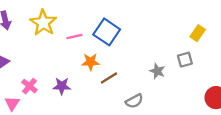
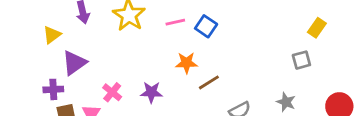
blue square: (107, 32) -> (206, 26), size x0.7
pink line: (74, 37) -> (175, 22), moved
gray star: (157, 71) -> (286, 102), moved

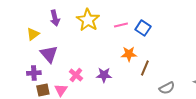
purple triangle: (74, 63) -> (49, 54), turned -36
brown line: (209, 82) -> (145, 68), turned -35

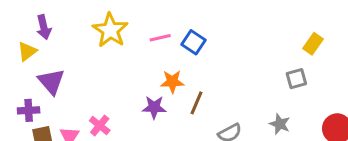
purple arrow: (55, 18) -> (44, 27), moved
pink cross: (76, 75) -> (100, 125), moved
purple star: (104, 75) -> (154, 107), moved

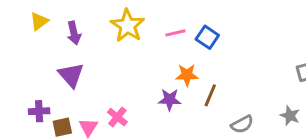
purple arrow: (44, 27) -> (74, 33), moved
yellow triangle: (27, 51) -> (39, 21), moved
purple cross: (29, 110) -> (39, 111), moved

